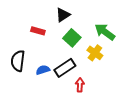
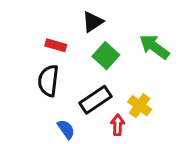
yellow cross: (95, 53) -> (140, 106), moved
black semicircle: (18, 61) -> (48, 81), moved
blue semicircle: (43, 70) -> (66, 129), moved, turned 72

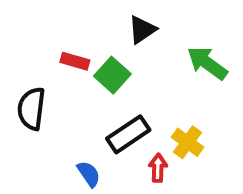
black triangle: (93, 22) -> (142, 30), moved
green square: (106, 56) -> (112, 75), moved
black semicircle: (48, 81) -> (31, 109), moved

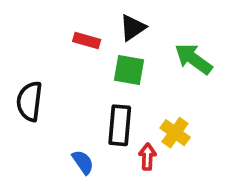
red rectangle: (75, 61) -> (87, 41), moved
green square: (112, 75) -> (129, 70), moved, turned -32
black rectangle: (128, 134) -> (120, 125), turned -51

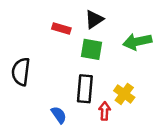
green arrow: (193, 59) -> (137, 42), turned -48

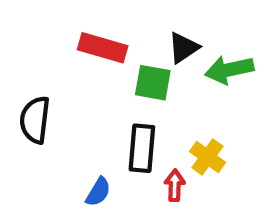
black triangle: (94, 19) -> (183, 48), moved
red rectangle: (61, 29) -> (103, 48), size x1.5
blue semicircle: (59, 115) -> (98, 192), turned 66

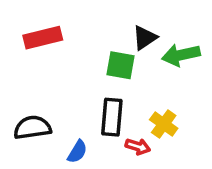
red rectangle: (103, 48) -> (43, 38), moved, turned -30
black semicircle: (35, 120) -> (32, 127), moved, turned 75
red arrow: (175, 185) -> (138, 146), turned 105

